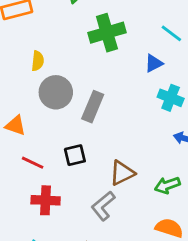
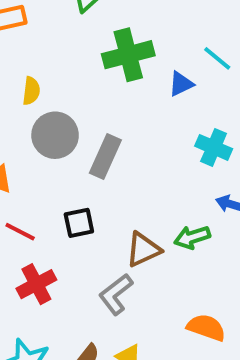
blue triangle: (154, 63) -> (181, 84), moved
green arrow: (167, 185) -> (192, 237), moved
red cross: (46, 200) -> (36, 284), turned -32

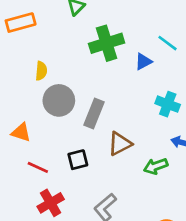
brown triangle: (143, 249) -> (120, 144), moved

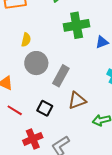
black square: (78, 160) -> (45, 108), turned 35
red cross: (51, 203) -> (33, 139), moved

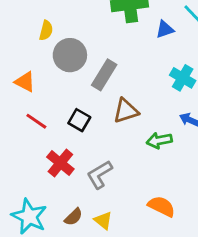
yellow semicircle: (26, 40) -> (46, 30), moved
red cross: (33, 139) -> (60, 163), turned -30

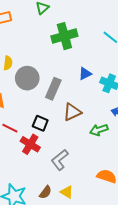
blue triangle: (165, 29) -> (85, 74), moved
red cross: (60, 163) -> (30, 144), moved

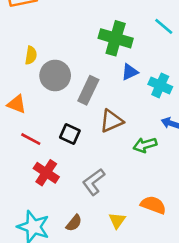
green cross: (64, 36) -> (116, 38), moved, turned 30
red cross: (30, 144) -> (46, 173), moved
yellow triangle: (67, 192) -> (117, 220), moved, turned 32

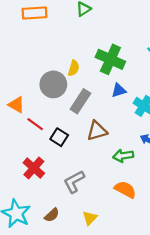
yellow semicircle: (31, 55) -> (74, 68), moved
red line: (31, 139) -> (35, 124), moved
orange semicircle: (153, 205) -> (125, 189), moved

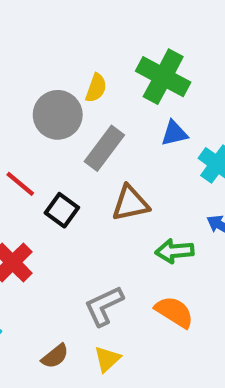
gray L-shape: (74, 182) -> (104, 306), moved
brown semicircle: (52, 215) -> (55, 356), moved

